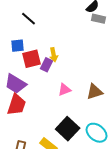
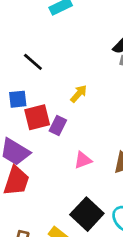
yellow arrow: (54, 55) -> (79, 94), moved, turned -128

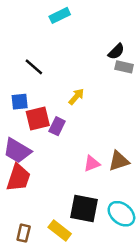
pink triangle: (83, 160) -> (92, 164), moved
black square: (87, 214) -> (84, 209), turned -32

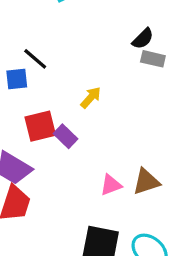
blue square: (20, 102) -> (17, 79), moved
purple rectangle: (57, 126) -> (65, 136), turned -72

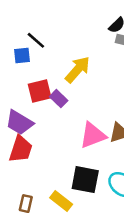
yellow arrow: (91, 98) -> (78, 69), size x1.6
pink triangle: (111, 185) -> (93, 135), size x1.6

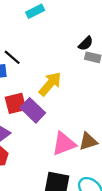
purple rectangle: (59, 99) -> (33, 110), size x1.5

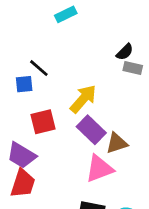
purple rectangle: (33, 110) -> (91, 130), moved
brown triangle: (88, 141) -> (117, 143), moved

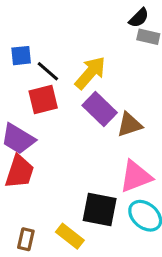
black line: (39, 68) -> (48, 71), moved
pink triangle: (99, 169) -> (136, 176), moved

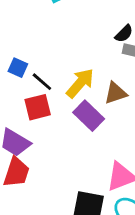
blue square: (21, 56) -> (18, 68), turned 30
brown triangle: (129, 125) -> (115, 93), moved

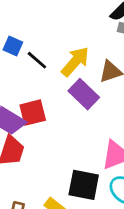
red square: (38, 107) -> (33, 113), moved

